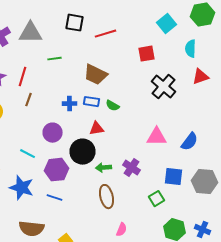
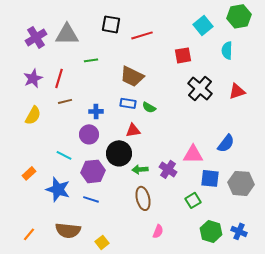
red triangle: (200, 77) -> (237, 91), moved
brown line: (28, 100) -> (65, 101), turned 56
blue cross: (70, 104) -> (96, 111), moved
pink triangle: (156, 137) -> (193, 154), moved

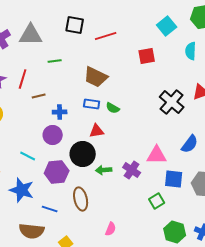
black cross: (200, 88) -> (172, 102), moved
brown line: (65, 101) -> (39, 96), moved
brown ellipse: (143, 198) -> (81, 199), moved
blue line: (91, 199) -> (50, 209), moved
pink semicircle: (158, 231) -> (111, 229), moved

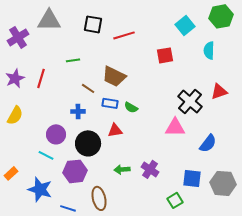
gray triangle: (31, 35) -> (49, 20), moved
brown line: (39, 96) -> (88, 88), moved, turned 48
purple circle: (53, 135) -> (56, 134), moved
black circle: (83, 154) -> (88, 143), moved
pink triangle: (157, 155) -> (175, 127), moved

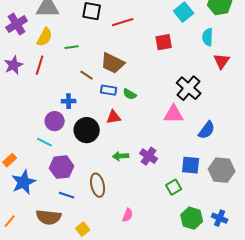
red triangle: (219, 91) -> (222, 61), moved, turned -36
blue cross: (78, 111) -> (69, 101), moved
yellow semicircle: (15, 115) -> (45, 37), moved
purple hexagon: (75, 171) -> (62, 167), moved
blue star: (40, 189) -> (24, 182), moved, turned 30

